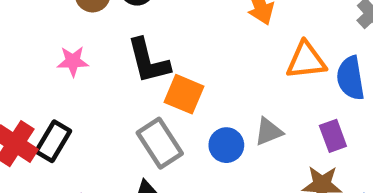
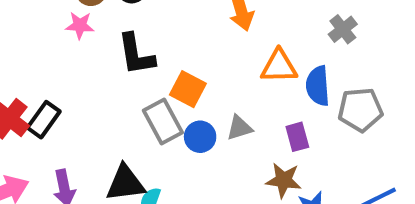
pink star: (73, 61) -> (80, 25), moved
orange square: (184, 94) -> (188, 89), moved
gray rectangle: (160, 143) -> (163, 121), moved

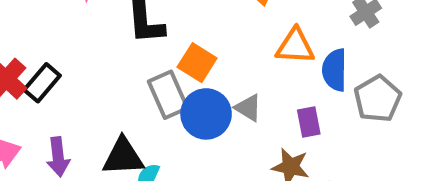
gray pentagon: (360, 110) -> (378, 99), turned -30
gray triangle: (239, 128) -> (248, 108), turned 44
blue circle: (200, 137) -> (206, 114), size x1.5

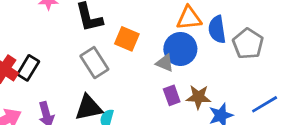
gray rectangle: (168, 95) -> (94, 63), moved
blue circle: (206, 114) -> (180, 49), moved
purple rectangle: (309, 122) -> (172, 95), moved

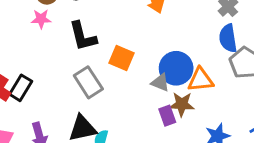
orange triangle: (189, 18) -> (200, 80), moved
blue semicircle: (217, 29) -> (228, 38), moved
brown star: (198, 97) -> (182, 104), moved

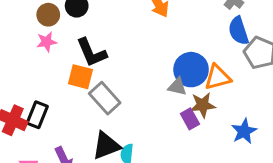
orange square: (121, 58) -> (80, 77), moved

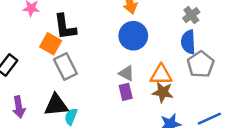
blue circle: (191, 70) -> (133, 36), moved
brown star: (203, 105) -> (163, 92), moved
purple rectangle: (190, 119) -> (126, 92), moved

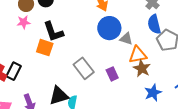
gray rectangle: (65, 67) -> (84, 68), moved
gray triangle: (127, 73) -> (126, 39), moved
brown star: (163, 92) -> (142, 68), turned 30

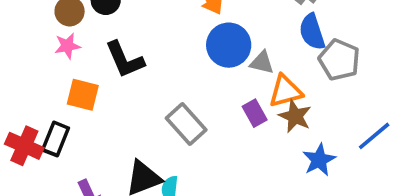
orange square: (45, 48) -> (83, 95), moved
purple rectangle: (112, 74) -> (255, 113), moved

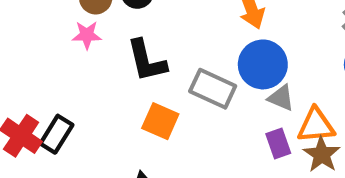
gray triangle: (262, 63) -> (281, 98), moved
orange square: (83, 95) -> (160, 121), moved
gray rectangle: (186, 124) -> (213, 89), moved, turned -33

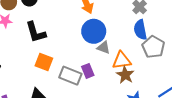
gray rectangle: (213, 89) -> (70, 76), moved
purple rectangle: (278, 144) -> (88, 71), moved

